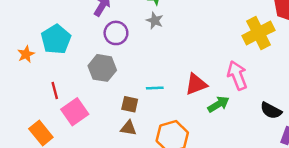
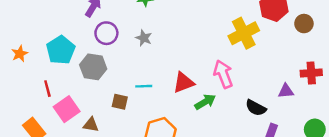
gray star: (155, 20) -> (144, 38), moved
cyan pentagon: (56, 39) -> (61, 50), moved
brown triangle: (128, 128) -> (91, 125), moved

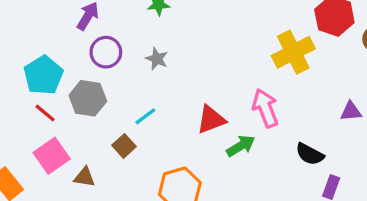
cyan line: (144, 86) -> (145, 116), moved, turned -35
red line: (47, 89) -> (45, 113), moved, turned -35
purple triangle: (286, 91) -> (351, 111), moved
brown square: (120, 102) -> (124, 146), turned 35

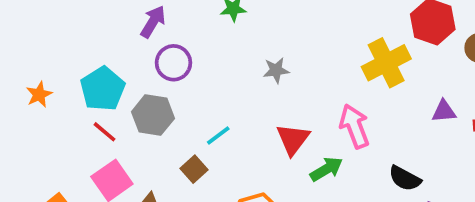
gray star: (157, 59) -> (276, 70), moved, turned -30
purple triangle: (351, 111) -> (444, 111), moved
red triangle: (211, 120) -> (293, 139), turned -32

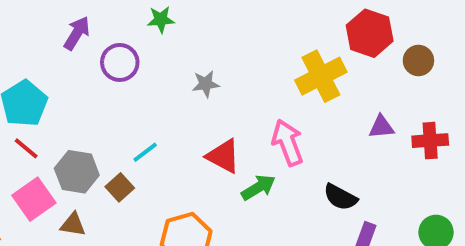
purple circle: (173, 63) -> (120, 62), moved
gray hexagon: (153, 115) -> (77, 172), moved
red triangle: (293, 139) -> (223, 156), turned -39

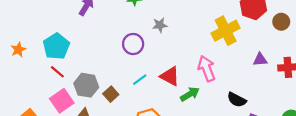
purple circle: (120, 62) -> (133, 44), moved
gray star: (206, 84) -> (160, 25), moved
cyan line: (145, 152) -> (140, 80), moved

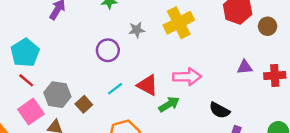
yellow cross: (226, 31) -> (179, 23), moved
pink arrow: (207, 69) -> (187, 77), turned 110

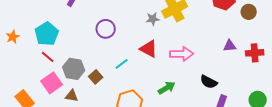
gray star: (137, 30) -> (153, 19), moved
purple circle: (108, 50) -> (106, 29), moved
red triangle: (147, 85) -> (149, 49), moved
green arrow: (169, 104) -> (167, 88), moved

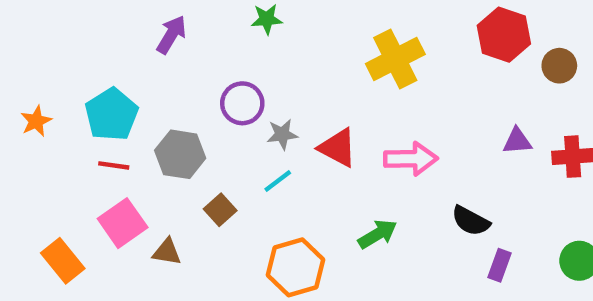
gray star: (153, 19) -> (282, 134), moved
red line: (48, 57) -> (114, 165), turned -32
gray hexagon: (74, 69) -> (180, 154), moved

